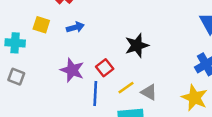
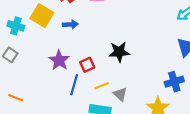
yellow square: (41, 25) -> (42, 16), size x1.5

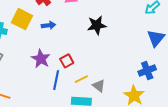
black star: (119, 52) -> (97, 25), moved

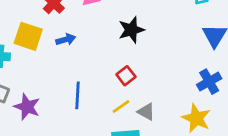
purple star: (41, 59) -> (27, 107), moved
red square: (67, 61) -> (126, 76), moved
blue line: (56, 80) -> (77, 95), moved

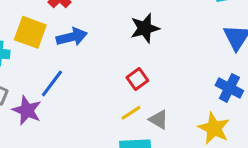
blue arrow: (66, 39) -> (72, 37), size x1.4
blue cross: (209, 82) -> (229, 88), turned -35
blue line: (77, 95) -> (52, 83), moved, turned 32

